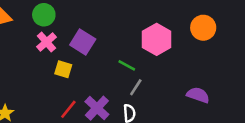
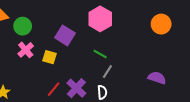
green circle: (44, 15) -> (23, 26), moved
pink hexagon: (157, 39) -> (100, 19), moved
pink cross: (46, 42) -> (26, 50), moved

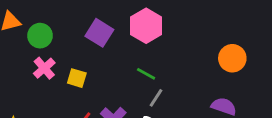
orange circle: (161, 24) -> (232, 58), moved
purple square: (65, 35) -> (99, 33), moved

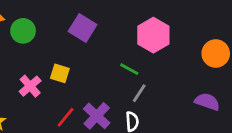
pink hexagon: (146, 26) -> (153, 35), moved
pink cross: (44, 68) -> (30, 86), moved

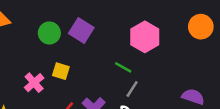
green circle: (23, 31) -> (49, 33), moved
orange circle: (216, 54) -> (201, 27), moved

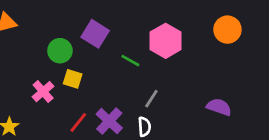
green circle: (49, 33) -> (60, 51), moved
green line: (123, 67) -> (130, 61), moved

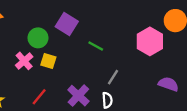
pink hexagon: (166, 41) -> (150, 41), moved
pink cross: (43, 92) -> (24, 61), moved
red line: (78, 122) -> (39, 97), moved

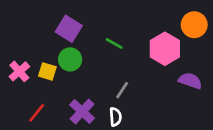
green circle: (38, 38) -> (70, 59), moved
green line: (96, 46) -> (114, 43), moved
purple semicircle: (168, 84) -> (190, 81), moved

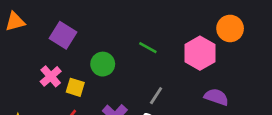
purple square: (69, 29) -> (63, 35), moved
yellow square: (47, 71) -> (75, 87), moved
purple semicircle: (190, 81) -> (216, 97), moved

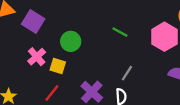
purple square: (63, 35) -> (33, 21), moved
green circle: (103, 64) -> (71, 41), moved

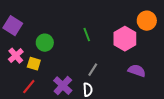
green line: (120, 32) -> (87, 35), turned 40

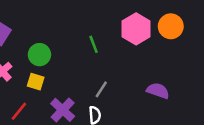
pink hexagon: (125, 39) -> (136, 29), moved
yellow square: (34, 64) -> (36, 82), moved

